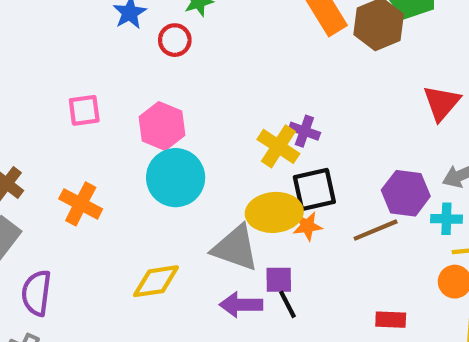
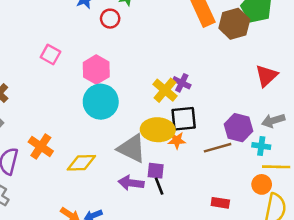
pink square: (84, 110) -> (50, 54), turned 30
orange cross: (81, 204) -> (41, 147), moved

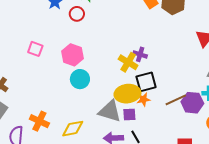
cyan circle: (101, 102) -> (80, 79), size x0.7
purple hexagon: (239, 128) -> (192, 103), moved
purple square: (156, 171) -> (129, 115), moved

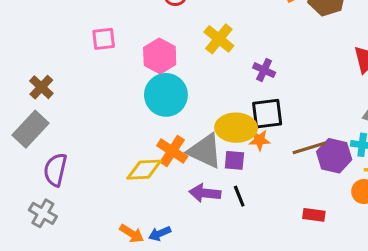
pink square: (35, 49) -> (104, 39), turned -35
yellow cross: (128, 62) -> (219, 39), moved
cyan circle: (80, 79) -> (166, 95), size x1.4
orange cross: (39, 121) -> (172, 151), moved

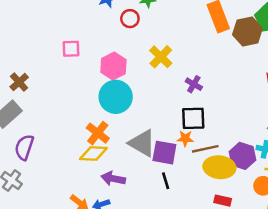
yellow ellipse: (236, 128) -> (219, 167), moved
brown line: (309, 148) -> (205, 149), moved
orange cross: (172, 151) -> (98, 133), moved
purple square: (234, 160) -> (164, 153), size x1.5
purple arrow: (205, 193) -> (113, 179), moved

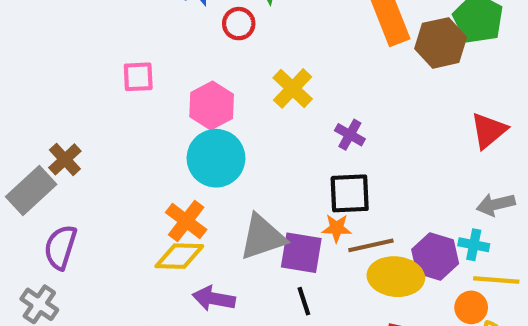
brown cross: (19, 82) -> (65, 159), moved
gray triangle: (142, 143) -> (262, 237), turned -48

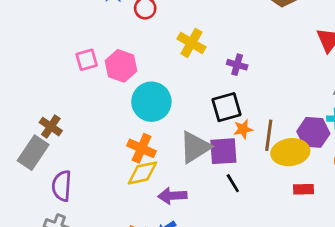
pink hexagon: (212, 105) -> (121, 66), moved
black square: (350, 193) -> (226, 107), moved
brown line: (371, 245) -> (269, 135), turned -56

